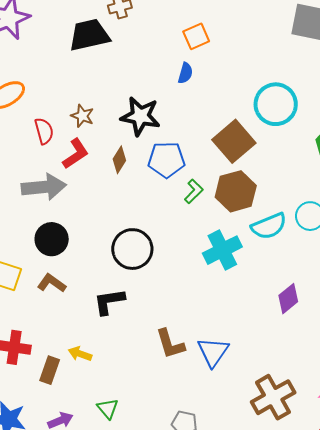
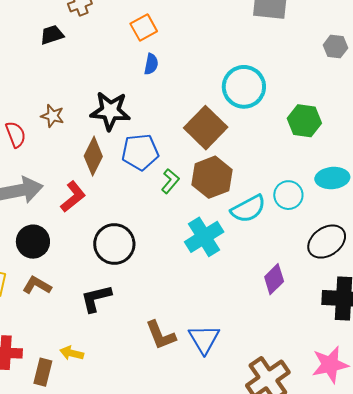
black trapezoid: (89, 35) -> (52, 35), size x0.6
orange square: (196, 36) -> (144, 28), moved
red L-shape: (76, 154) -> (73, 197), moved
brown diamond: (119, 160) -> (93, 156), size x1.4

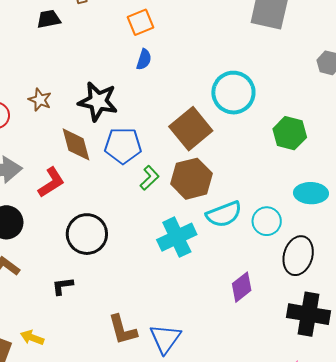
brown diamond: (93, 156) -> (76, 144), turned -48
cyan circle: (288, 195) -> (267, 221), moved
black ellipse: (327, 242) -> (298, 256), turned -45
black L-shape: (96, 298) -> (63, 286), size x0.7

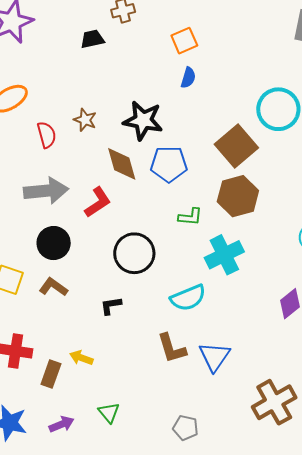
green L-shape: (150, 178) -> (190, 217), moved, turned 50
cyan semicircle: (224, 214) -> (188, 298), moved

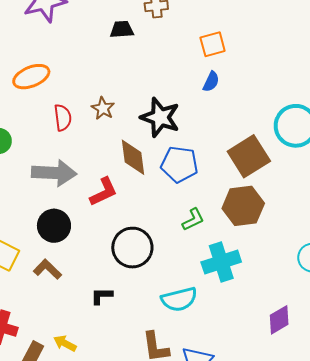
green L-shape: (190, 217) -> (193, 220), turned -40

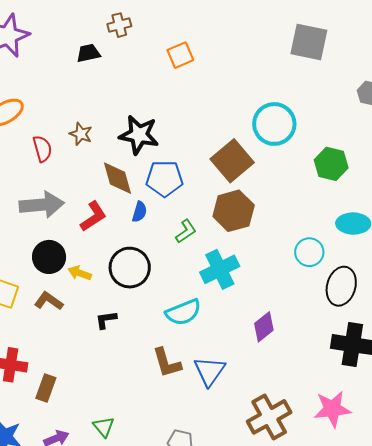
blue semicircle: (211, 82) -> (139, 212), moved
purple diamond: (279, 320) -> (264, 327), moved
yellow arrow: (65, 343) -> (80, 273), moved

